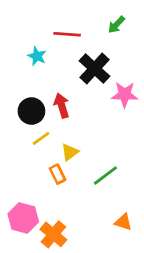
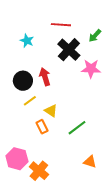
green arrow: (116, 25) -> (95, 36), moved
red line: (67, 34) -> (61, 25), moved
yellow triangle: (70, 152) -> (51, 111), turned -48

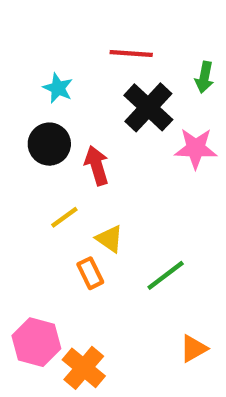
green arrow: (95, 36) -> (204, 77), turned -32
black circle: (23, 81) -> (49, 144), moved
orange triangle: (90, 162) -> (194, 349), turned -48

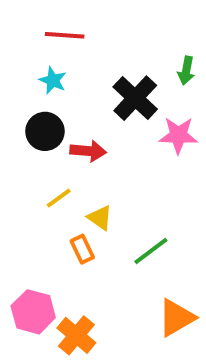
red line: (131, 54) -> (65, 35), moved
red arrow: (97, 166) -> (88, 151), turned 112
orange triangle: (194, 349) -> (176, 318), size x1.5

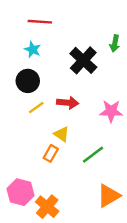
pink star: (178, 135) -> (111, 111), moved
red arrow: (88, 151) -> (68, 103), moved
yellow line: (59, 198) -> (36, 108), moved
orange rectangle: (82, 249) -> (51, 153), turned 56

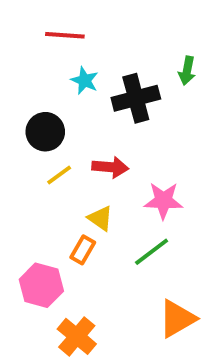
cyan star: (33, 49) -> (85, 81), moved
black cross: (83, 60) -> (136, 98), turned 32
pink star: (111, 111) -> (163, 201), moved
pink hexagon: (20, 192) -> (41, 285), moved

